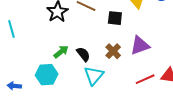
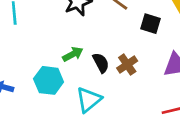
brown cross: (113, 51) -> (127, 65), moved
cyan triangle: (94, 76) -> (89, 100), moved

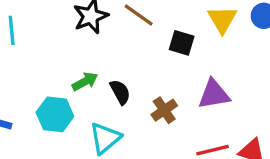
brown cross: (127, 65) -> (164, 110), moved

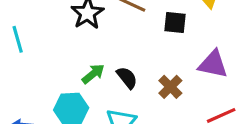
purple triangle: (214, 94) -> (213, 64), turned 32

